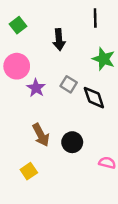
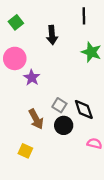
gray square: (69, 84) -> (59, 105), moved
black diamond: (94, 98) -> (84, 109), moved
yellow square: (29, 171) -> (25, 151), turned -32

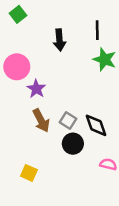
black line: (84, 16) -> (97, 30), moved
green square: (16, 22) -> (18, 14), moved
brown arrow: (36, 119) -> (41, 120), moved

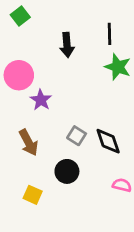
brown arrow: (41, 120) -> (28, 143), moved
black circle: (73, 144) -> (67, 171), moved

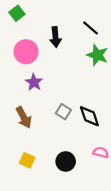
black line: (110, 34) -> (91, 28), turned -48
pink circle: (19, 75) -> (26, 52), moved
black circle: (67, 171) -> (66, 161), moved

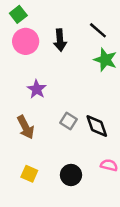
pink circle: (26, 52) -> (26, 41), moved

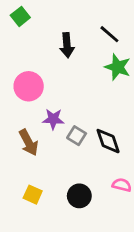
pink circle: (26, 41) -> (29, 86), moved
purple star: (37, 89) -> (53, 119), moved, turned -30

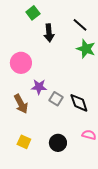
green square: (20, 16) -> (33, 13), moved

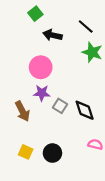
black arrow: (49, 33) -> (52, 35), turned 108
pink circle: (21, 63) -> (41, 67), moved
black circle: (58, 143) -> (52, 153), moved

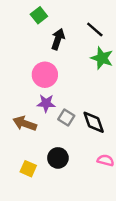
black arrow: (52, 35) -> (58, 39), turned 96
brown arrow: (22, 111) -> (25, 123), turned 138
black circle: (52, 153) -> (58, 158), moved

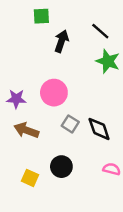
green square: (39, 15) -> (41, 16), turned 35
pink circle: (45, 75) -> (54, 93), moved
purple star: (46, 103) -> (16, 99), moved

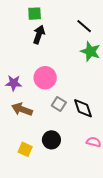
black arrow: (61, 41) -> (39, 35), moved

